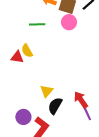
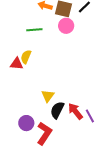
yellow semicircle: (27, 51) -> (26, 57), turned 56
red arrow: (81, 100) -> (75, 111), moved

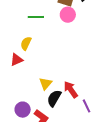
red triangle: (17, 64) -> (17, 60), moved, turned -32
red arrow: (75, 111) -> (71, 90), moved

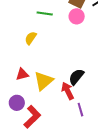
red triangle: (17, 60) -> (22, 74), moved
yellow triangle: (46, 84) -> (44, 81), size x1.5
black semicircle: (54, 98) -> (76, 77), moved

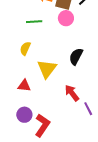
red triangle: (22, 74) -> (24, 86), turned 32
black semicircle: (76, 77) -> (76, 56), moved
yellow triangle: (44, 81) -> (47, 69), moved

